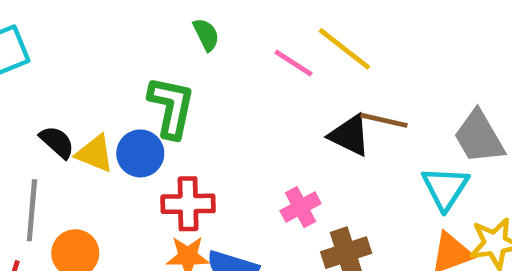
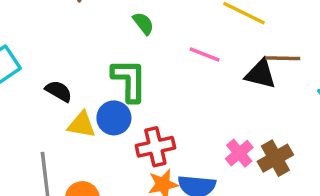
pink line: (293, 63) -> (205, 54), moved
black semicircle: (57, 142) -> (59, 91), moved
pink cross: (300, 207) -> (239, 153), moved

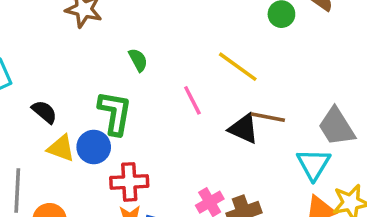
pink line: (205, 54) -> (192, 100), turned 32

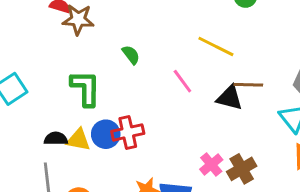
black semicircle: (44, 112) -> (56, 139), moved, turned -30
green L-shape: (115, 113) -> (85, 88), moved
red cross: (129, 182) -> (128, 132), moved

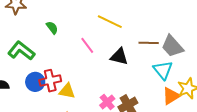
brown line: (248, 85) -> (149, 43), moved
green L-shape: (85, 88) -> (21, 51), turned -52
yellow triangle: (78, 140) -> (67, 91), moved

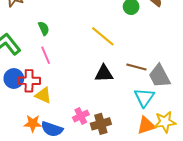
pink line: (87, 45) -> (46, 55), moved
black triangle: (119, 57) -> (104, 74), turned -30

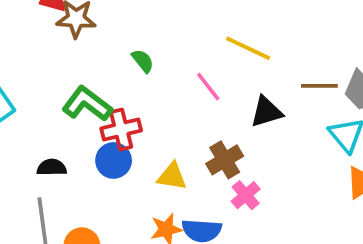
pink line: (46, 55) -> (208, 87), moved
red cross: (29, 81) -> (121, 129), moved
brown cross: (101, 124) -> (225, 160), moved

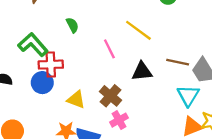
brown cross: (225, 160) -> (110, 96), turned -30

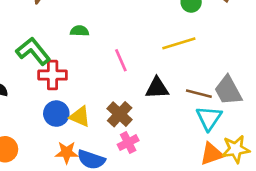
green semicircle: (72, 25) -> (80, 31), turned -63
yellow line: (138, 30) -> (179, 43), moved, turned -56
brown line: (178, 62) -> (199, 94), moved
blue circle: (42, 83) -> (56, 114), moved

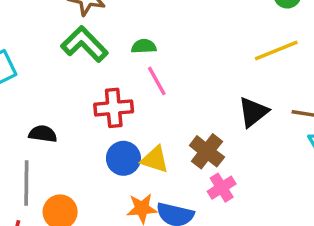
green L-shape: (33, 51) -> (84, 44), moved
pink line: (121, 60) -> (157, 81), moved
black triangle: (157, 88) -> (253, 112), turned -30

